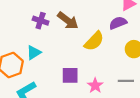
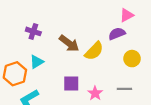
purple cross: (41, 21) -> (33, 31), moved
brown arrow: (68, 21) -> (69, 43), moved

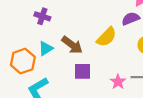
brown arrow: (69, 43) -> (72, 45), moved
pink star: (95, 93) -> (118, 82), moved

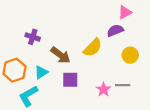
purple cross: (42, 16) -> (33, 37), moved
cyan triangle: (46, 48) -> (41, 72), moved

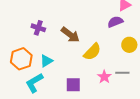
yellow semicircle: (93, 48) -> (92, 52), moved
brown arrow: (61, 55) -> (70, 35), moved
purple square: (70, 80) -> (73, 85), moved

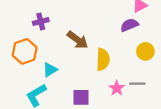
purple cross: (38, 28) -> (41, 21), moved, turned -32
yellow semicircle: (92, 52) -> (103, 59), turned -42
orange hexagon: (21, 59) -> (25, 51), moved

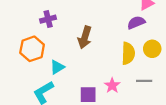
brown arrow: (78, 40) -> (85, 37), turned 70
yellow semicircle: (103, 59) -> (128, 53), moved
pink star: (117, 88) -> (112, 85), moved

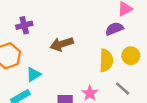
brown arrow: (85, 37) -> (62, 44), turned 55
gray line: (144, 81) -> (123, 89), turned 42

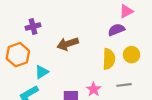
gray line: (123, 89) -> (124, 85), turned -48

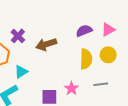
pink triangle: (126, 11) -> (108, 30), moved
purple cross: (33, 26) -> (18, 36), moved, turned -32
purple semicircle: (116, 30) -> (84, 31), moved

